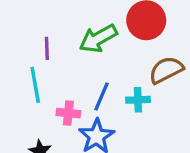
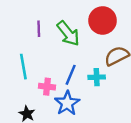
green arrow: (98, 38) -> (68, 33), turned -100
purple line: (47, 48) -> (39, 29), moved

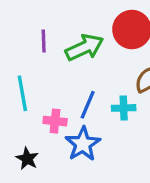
green arrow: (68, 33) -> (84, 47), turned -76

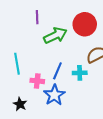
purple line: (44, 41) -> (37, 17), moved

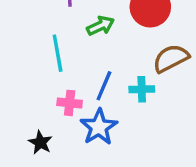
green arrow: (55, 35) -> (100, 26), size x0.7
cyan line: (17, 64) -> (58, 53), moved

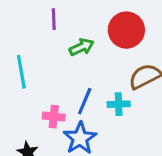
cyan line: (58, 53) -> (21, 72), moved

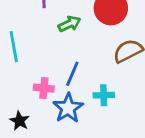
cyan cross: (119, 104) -> (104, 95), moved

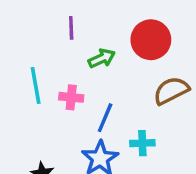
pink cross: (44, 88) -> (71, 97), moved

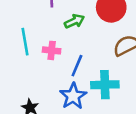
cyan cross: (142, 143) -> (105, 85), size x1.5

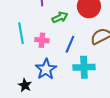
blue line: (77, 66) -> (70, 44), moved
blue star: (73, 96) -> (46, 69), moved

